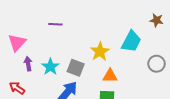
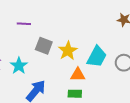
cyan trapezoid: (131, 41) -> (97, 57), moved
gray square: (76, 68) -> (44, 46), moved

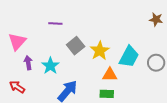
gray square: (44, 46) -> (76, 46), turned 30

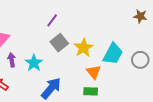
purple line: (55, 23) -> (52, 20), moved, turned -56
orange triangle: (110, 75) -> (94, 72), turned 49

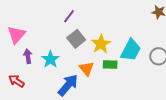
orange triangle: (94, 72) -> (86, 69), moved
green rectangle: (91, 91) -> (110, 65), moved

